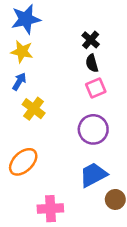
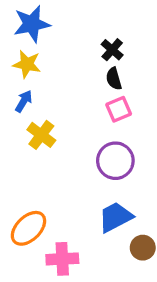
orange ellipse: (23, 162) -> (28, 228), moved

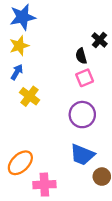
black cross: (112, 50) -> (100, 40), moved
yellow star: (27, 64) -> (19, 46), turned -30
blue trapezoid: (115, 217) -> (82, 155), turned -130

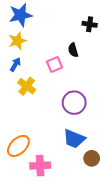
black cross: (100, 40) -> (90, 24), moved, turned -32
pink square: (85, 78) -> (55, 64), moved

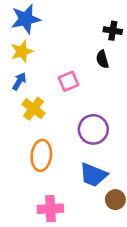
black semicircle: (73, 50) -> (102, 59), moved
orange ellipse: (18, 146) -> (41, 155), moved, turned -40

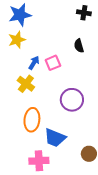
black cross: (113, 31) -> (84, 13), moved
blue arrow: (19, 81) -> (34, 63), moved
blue trapezoid: (93, 175) -> (55, 138), moved

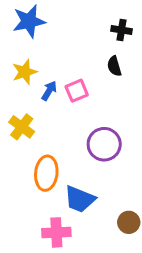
black cross: (84, 13) -> (122, 30), moved
yellow star: (17, 40) -> (25, 72), moved
yellow cross: (26, 84) -> (22, 127), moved

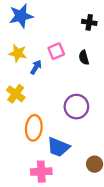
black semicircle: (114, 66) -> (84, 58), moved
yellow star: (25, 72) -> (18, 53), turned 30
pink square: (77, 91) -> (56, 51), moved

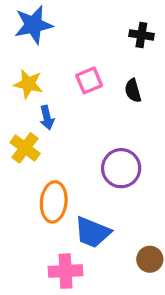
blue arrow: (36, 67) -> (47, 118), moved, turned 136

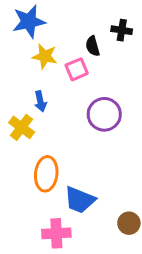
yellow star: (28, 84) -> (45, 56), moved
black semicircle: (133, 91) -> (93, 46), moved
purple circle: (121, 168) -> (104, 114), moved

